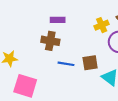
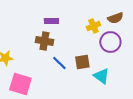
blue line: (66, 64) -> (59, 63), turned 35

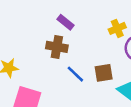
purple rectangle: (51, 21) -> (66, 22), turned 40

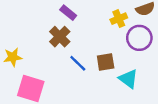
brown cross: (57, 47) -> (60, 37), turned 35

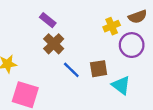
purple rectangle: (68, 13) -> (48, 20), moved

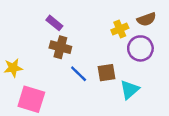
brown cross: (54, 44) -> (60, 47), turned -30
cyan triangle: (121, 85) -> (130, 90), turned 42

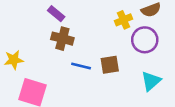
blue line: (79, 74) -> (81, 66), turned -30
cyan triangle: (130, 90) -> (151, 81), moved

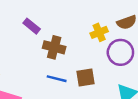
brown cross: (62, 39) -> (54, 47), moved

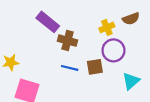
purple rectangle: (32, 26) -> (48, 22), size x1.5
purple circle: (120, 52) -> (113, 50), moved

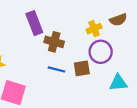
purple rectangle: (48, 22) -> (34, 23), turned 30
cyan triangle: (131, 81) -> (118, 83), turned 36

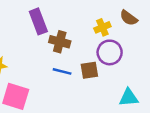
brown semicircle: (118, 20) -> (129, 18), turned 56
cyan triangle: (118, 83) -> (129, 98), moved

